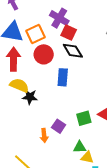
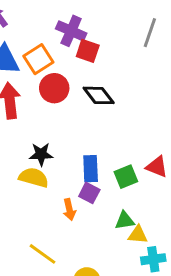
black diamond: (73, 51) -> (99, 95), moved
blue rectangle: (63, 77) -> (91, 169), moved
yellow semicircle: (19, 85) -> (34, 177), moved

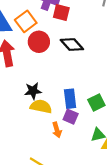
yellow semicircle: (34, 177) -> (41, 107), moved

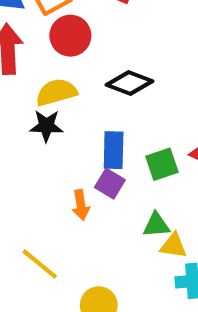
black diamond: (72, 45) -> (130, 83), moved, turned -35
yellow semicircle: (41, 107) -> (56, 92), moved, turned -35

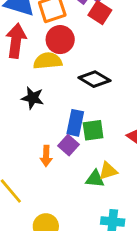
yellow semicircle: (56, 92) -> (48, 61), moved
green square: (162, 164) -> (93, 130), moved
yellow triangle: (173, 246) -> (108, 171), moved, turned -36

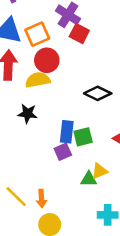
black diamond: (94, 79) -> (98, 93), moved
purple square: (68, 145) -> (63, 152), turned 30
orange arrow: (46, 156) -> (41, 198), moved

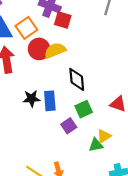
yellow semicircle: (38, 80) -> (55, 50), moved
black diamond: (98, 93) -> (77, 79), moved, turned 70
blue rectangle: (67, 132) -> (50, 101), moved

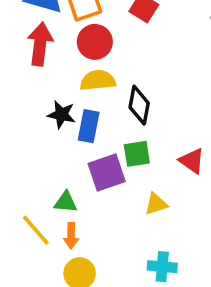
yellow semicircle: (55, 50) -> (98, 80), moved
purple square: (69, 126) -> (107, 173), size x1.5
green triangle: (96, 145) -> (66, 202), moved

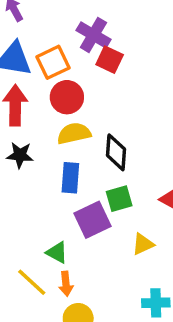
black star: (61, 115) -> (20, 155), moved
green triangle: (66, 202) -> (57, 253), turned 30

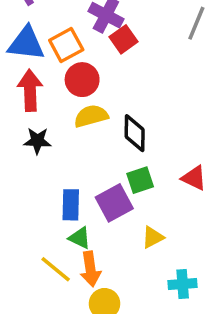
red square: (110, 60) -> (124, 39), turned 32
blue rectangle: (70, 178) -> (71, 205), moved
yellow triangle: (143, 244) -> (153, 237), moved
orange arrow: (66, 284) -> (90, 269), size x1.4

